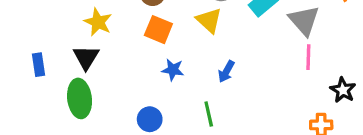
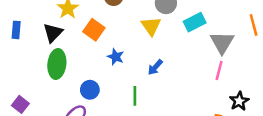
orange square: (158, 30) -> (94, 30), moved
green ellipse: (80, 98) -> (57, 64), moved

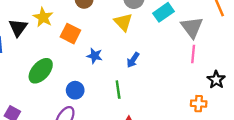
black triangle: (53, 33) -> (18, 28), moved
green ellipse: (57, 64) -> (41, 71), turned 44

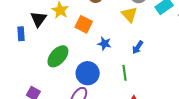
blue circle: (75, 90) -> (88, 73), size x1.5

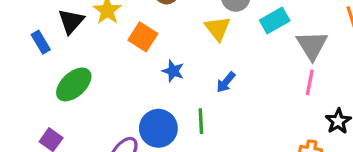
blue rectangle: (21, 34) -> (41, 42), turned -32
green ellipse: (58, 56) -> (74, 84), moved
blue circle: (88, 73) -> (158, 128), moved

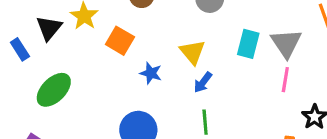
cyan rectangle: (275, 20) -> (248, 44), moved, turned -44
yellow triangle: (218, 28) -> (193, 52), moved
green line: (201, 121) -> (205, 122), moved

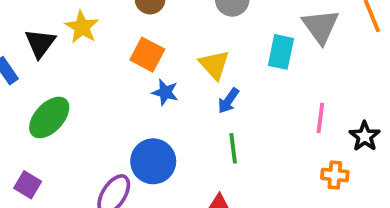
orange square: (120, 41) -> (147, 55), moved
gray triangle: (286, 43) -> (321, 26), moved
pink line: (285, 80) -> (320, 118), moved

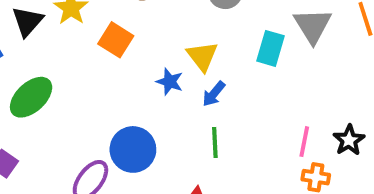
orange square: (147, 55) -> (116, 40), moved
blue star: (165, 92) -> (170, 82), moved
pink line: (320, 118) -> (304, 142), moved

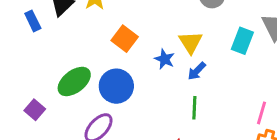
orange square: (116, 40) -> (125, 39), moved
green ellipse: (31, 97) -> (74, 81), moved
blue circle: (133, 149) -> (116, 86), moved

